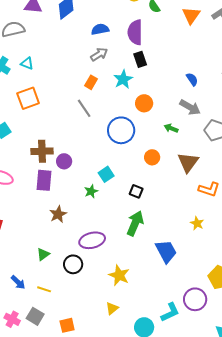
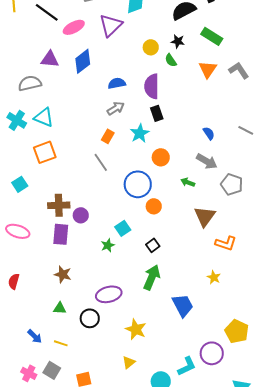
cyan triangle: (27, 63) -> (44, 117), size x1.5
orange circle: (152, 157) -> (154, 206), moved
black square: (136, 191) -> (153, 245), turned 32
brown star: (58, 214) -> (63, 274), moved, turned -30
green triangle: (43, 254) -> (60, 308), turned 40

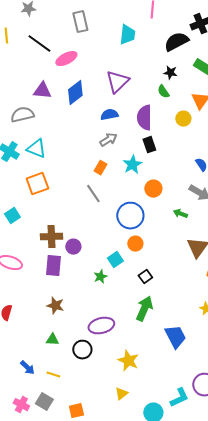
purple triangle: (111, 25) -> (117, 82), moved
yellow circle: (151, 47) -> (183, 119), moved
orange circle: (154, 206) -> (135, 244), moved

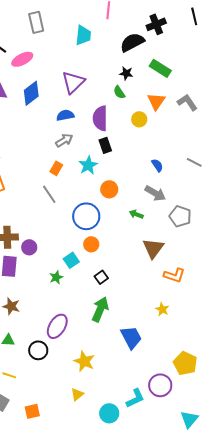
purple ellipse: (101, 326) -> (57, 326), turned -45

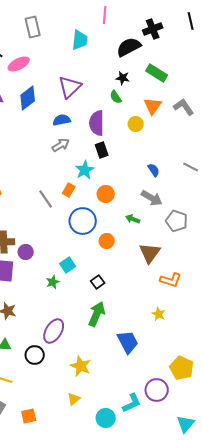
orange rectangle: (56, 168) -> (69, 190), moved
orange circle: (91, 244) -> (107, 241), moved

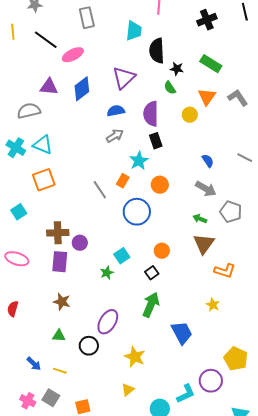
black semicircle: (129, 47) -> (157, 51), moved, turned -65
green arrow: (133, 219) -> (200, 219), moved
orange circle: (107, 241) -> (162, 251), moved

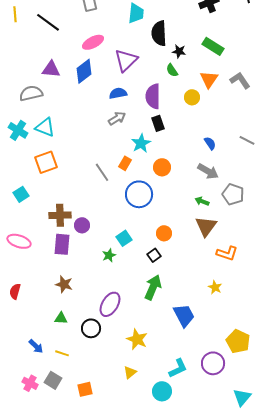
pink ellipse: (73, 55) -> (93, 42), moved
cyan L-shape: (186, 394) -> (178, 368), moved

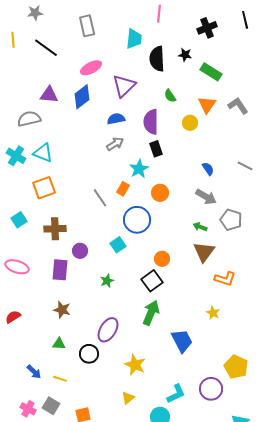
black star: (179, 51) -> (185, 55), moved
brown cross: (60, 215) -> (55, 229), moved
cyan square: (124, 238) -> (118, 245), moved
black square: (154, 255) -> (152, 281), size x1.5
red semicircle: (15, 291) -> (13, 317), turned 42

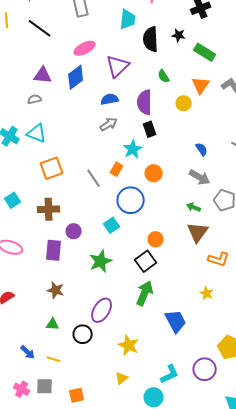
gray semicircle: (29, 119) -> (35, 99), moved, size x0.6
orange square: (44, 188) -> (52, 168), moved
green star: (107, 281) -> (101, 261), size x1.6
gray square: (51, 406) -> (45, 386), turned -30

